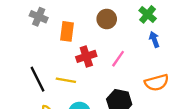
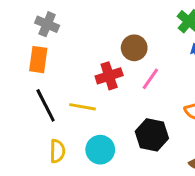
brown circle: (107, 19) -> (134, 48), moved
orange rectangle: (67, 31) -> (38, 60), moved

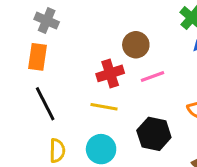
pink line: (150, 79) -> (152, 77), turned 35
yellow line: (83, 107) -> (104, 107), moved

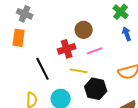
black line: (45, 104) -> (43, 69), moved
yellow line: (104, 107) -> (79, 71), moved

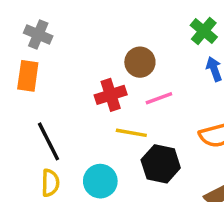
black line: (43, 69) -> (49, 141), moved

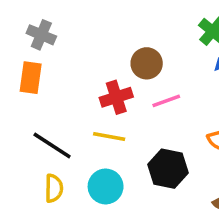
yellow line: (131, 133) -> (109, 137), moved
black line: (49, 141) -> (52, 145), turned -30

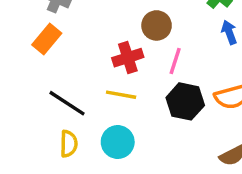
orange rectangle: (31, 78) -> (47, 39), turned 32
pink line: (166, 101) -> (175, 61), turned -52
black hexagon: (168, 169) -> (185, 101), moved

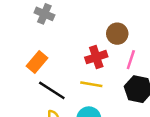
orange rectangle: (47, 39) -> (37, 62), moved

